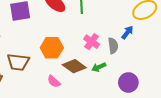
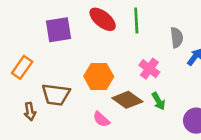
gray semicircle: (113, 46) -> (177, 37), moved
green arrow: (99, 67) -> (158, 101), turned -96

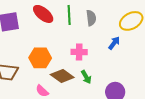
gray semicircle: (177, 37) -> (91, 18), moved
pink cross: (149, 69) -> (79, 52), turned -35

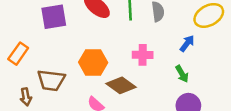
green arrow: (86, 77) -> (182, 74), moved

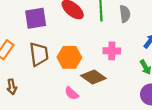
brown trapezoid: (51, 80) -> (39, 54), moved, turned -105

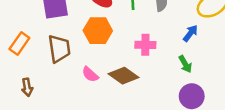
orange hexagon: (69, 57) -> (98, 31), moved
pink semicircle: (72, 93) -> (90, 74), moved

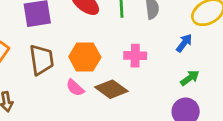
orange hexagon: (98, 31) -> (85, 57), moved
green arrow: (185, 64) -> (190, 78), moved, turned -96

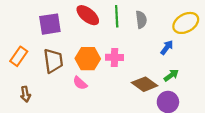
pink cross: (135, 56) -> (114, 57), moved
brown diamond: (111, 89) -> (145, 84), moved

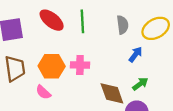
gray semicircle: (141, 20) -> (123, 25), moved
brown diamond: (145, 84) -> (112, 93), turned 35

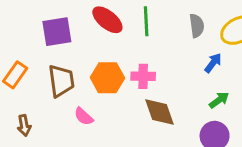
pink semicircle: (43, 92) -> (84, 116), moved
brown diamond: (112, 93) -> (159, 112), moved

